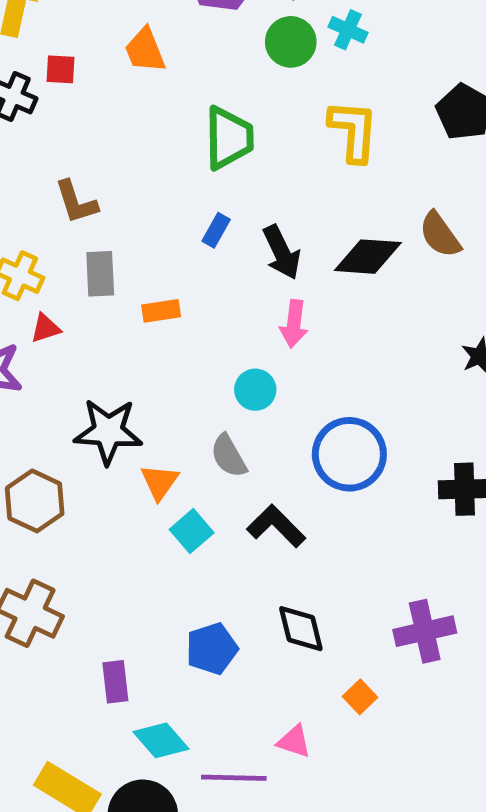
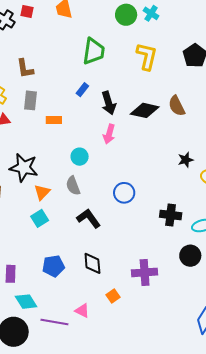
cyan circle: (255, 390) -> (80, 157), moved
blue circle: (349, 454) -> (124, 193), size x0.7
cyan square: (192, 531) -> (40, 218), moved

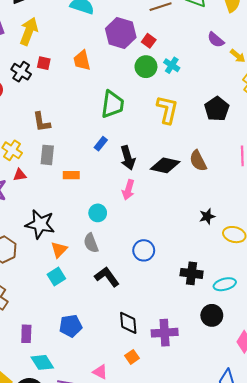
black diamond: (92, 263) -> (128, 323), moved

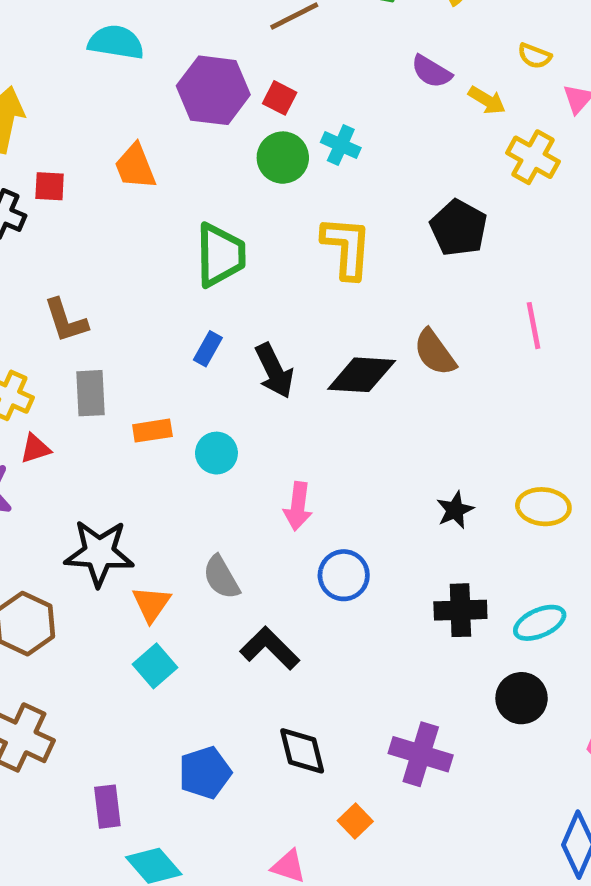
pink arrow: (128, 190) -> (298, 506), moved
cyan circle: (98, 213) -> (216, 453), moved
black star: (207, 216) -> (455, 510), moved
black diamond: (128, 323) -> (302, 751), moved
purple cross: (165, 333) -> (421, 754), turned 30

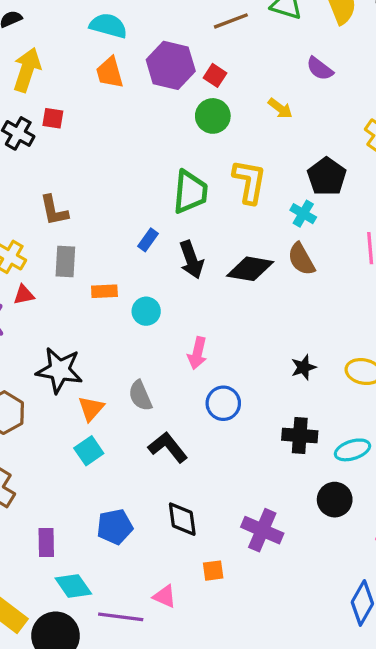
yellow arrow: (487, 100) -> (280, 108), moved
cyan cross: (341, 145) -> (303, 214), moved
orange trapezoid: (135, 166) -> (110, 72), moved
green trapezoid: (220, 255) -> (190, 192), moved
orange square: (355, 821) -> (213, 571), turned 30

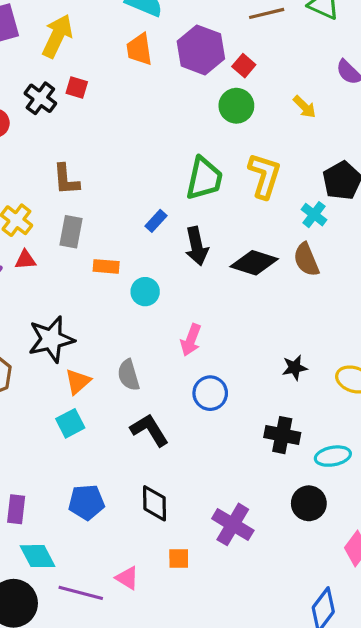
black star: (59, 370) -> (51, 339), turned -30

